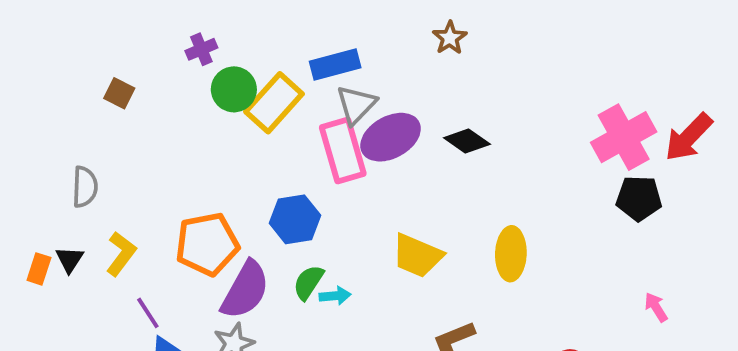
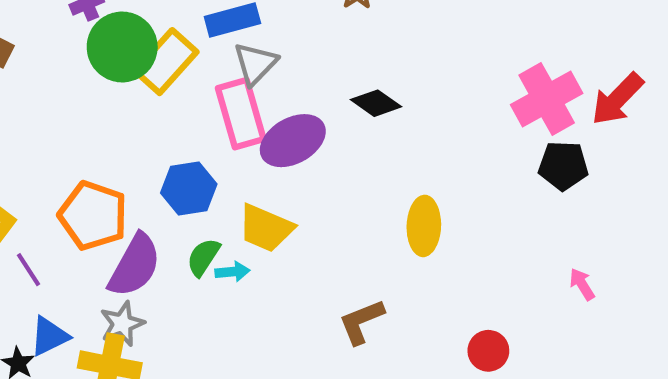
green circle: (234, 89) -> (122, 47), size x1.4
purple ellipse: (391, 137) -> (293, 141), moved
orange pentagon: (207, 244) -> (93, 216), turned 30
yellow trapezoid: (417, 256) -> (266, 228), moved
purple line: (148, 313) -> (29, 270), moved

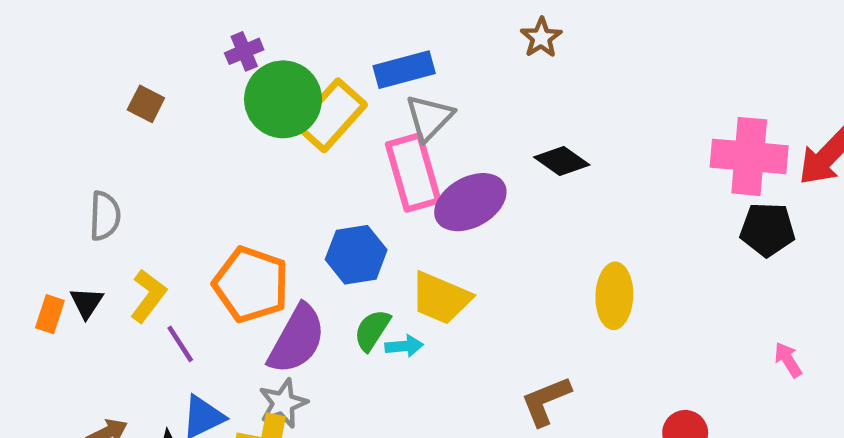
pink cross: (547, 99) -> (749, 156), turned 34

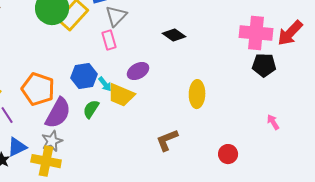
pink rectangle: (413, 172) -> (109, 40), size x0.6
purple ellipse: (470, 202) -> (138, 71), moved, size x0.7
cyan arrow: (404, 346) -> (105, 84), moved, turned 56

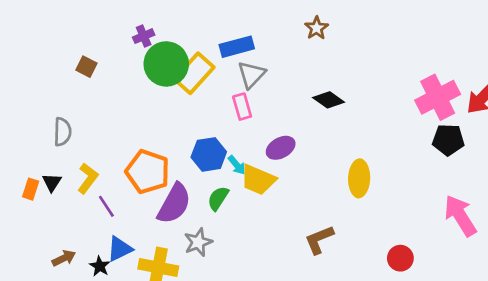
pink cross: (256, 33) -> (438, 97), turned -32
pink arrow: (273, 122) -> (460, 216), size x2.0
gray star: (52, 141) -> (198, 242), moved

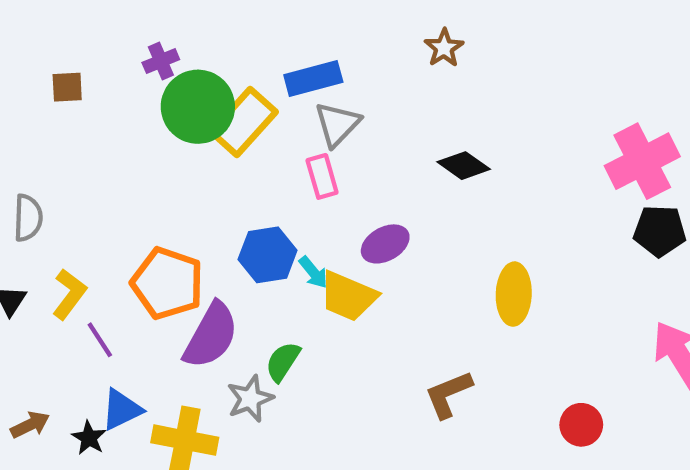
brown square: (86, 67) -> (67, 87), moved, turned -30
green semicircle: (218, 198) -> (283, 362), moved

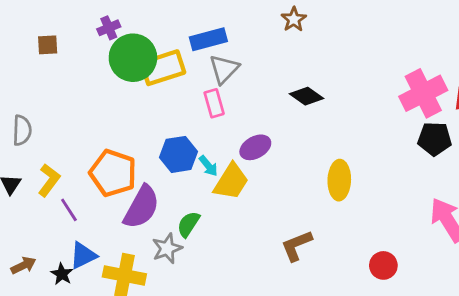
yellow rectangle: (244, 122) -> (163, 68), turned 30
yellow trapezoid: (348, 296) -> (231, 182), turned -81

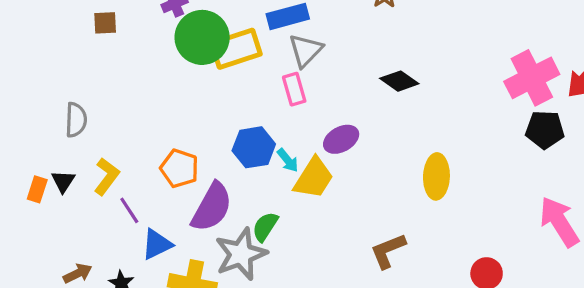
orange pentagon: (113, 173) -> (179, 168), size x0.7
gray star: (167, 248) -> (241, 254), size x1.5
blue triangle: (83, 255) -> (157, 244), moved

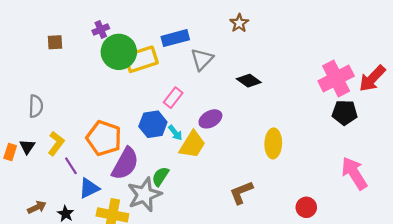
gray triangle: (306, 50) -> (202, 59), moved
pink rectangle: (294, 89) -> (173, 98), moved, turned 54
orange pentagon: (179, 168) -> (104, 138), size x1.4

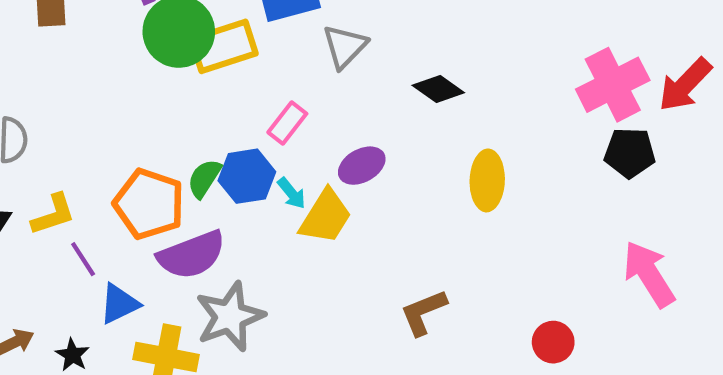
yellow L-shape: (56, 143) -> (53, 214), turned 35
yellow ellipse: (273, 143) -> (487, 180), moved
purple semicircle: (125, 164) -> (192, 255), turned 40
green semicircle: (160, 176) -> (204, 178), moved

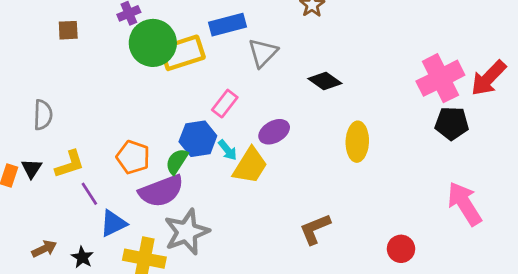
green semicircle: (204, 178) -> (177, 161), moved
orange pentagon: (149, 204) -> (133, 157), size x0.7

